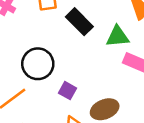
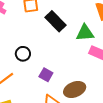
black circle: (38, 64) -> (23, 54), size x0.6

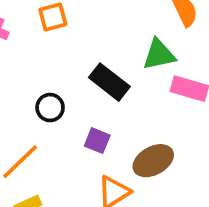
black rectangle: (55, 21) -> (109, 82), moved

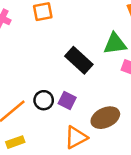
black circle: (50, 108) -> (44, 100), moved

